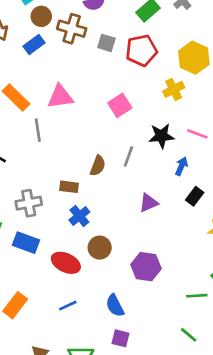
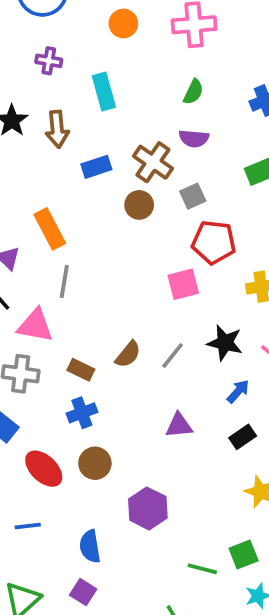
brown circle: (41, 16) -> (139, 205), moved
gray square: (106, 43) -> (193, 196), turned 30
red pentagon: (141, 50) -> (214, 242), moved
pink triangle: (60, 97) -> (35, 326), moved

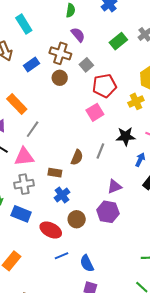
purple semicircle: (194, 138) -> (78, 35), turned -119
gray line: (64, 281) -> (33, 129), turned 42
purple hexagon: (148, 508) -> (108, 212), moved
blue line: (28, 526) -> (61, 256), moved

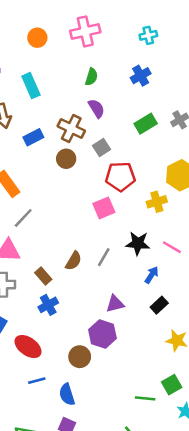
brown rectangle: (55, 173) -> (43, 276), turned 32
brown circle: (77, 219) -> (80, 357), moved

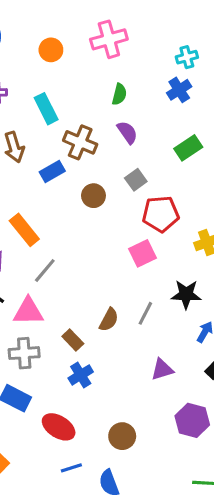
cyan cross: (148, 35) -> (187, 57), moved
brown cross: (71, 129) -> (80, 142), moved
purple hexagon: (102, 334) -> (192, 420), moved

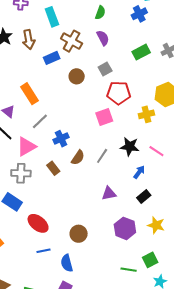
pink triangle: (28, 311) -> (26, 147), turned -35
blue cross: (81, 375) -> (61, 139), moved

